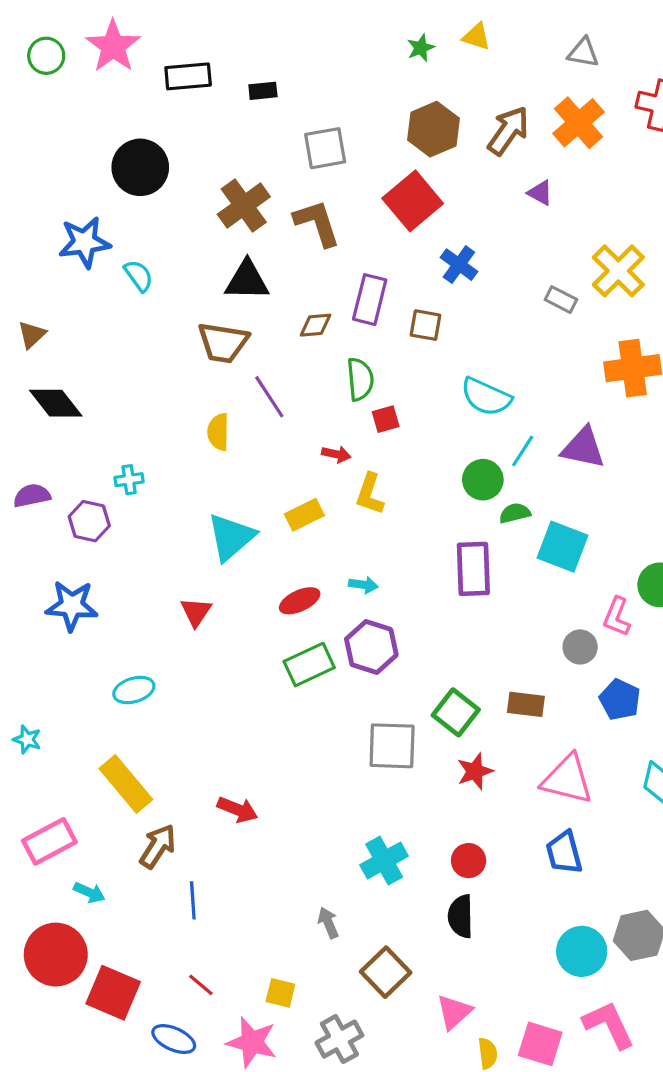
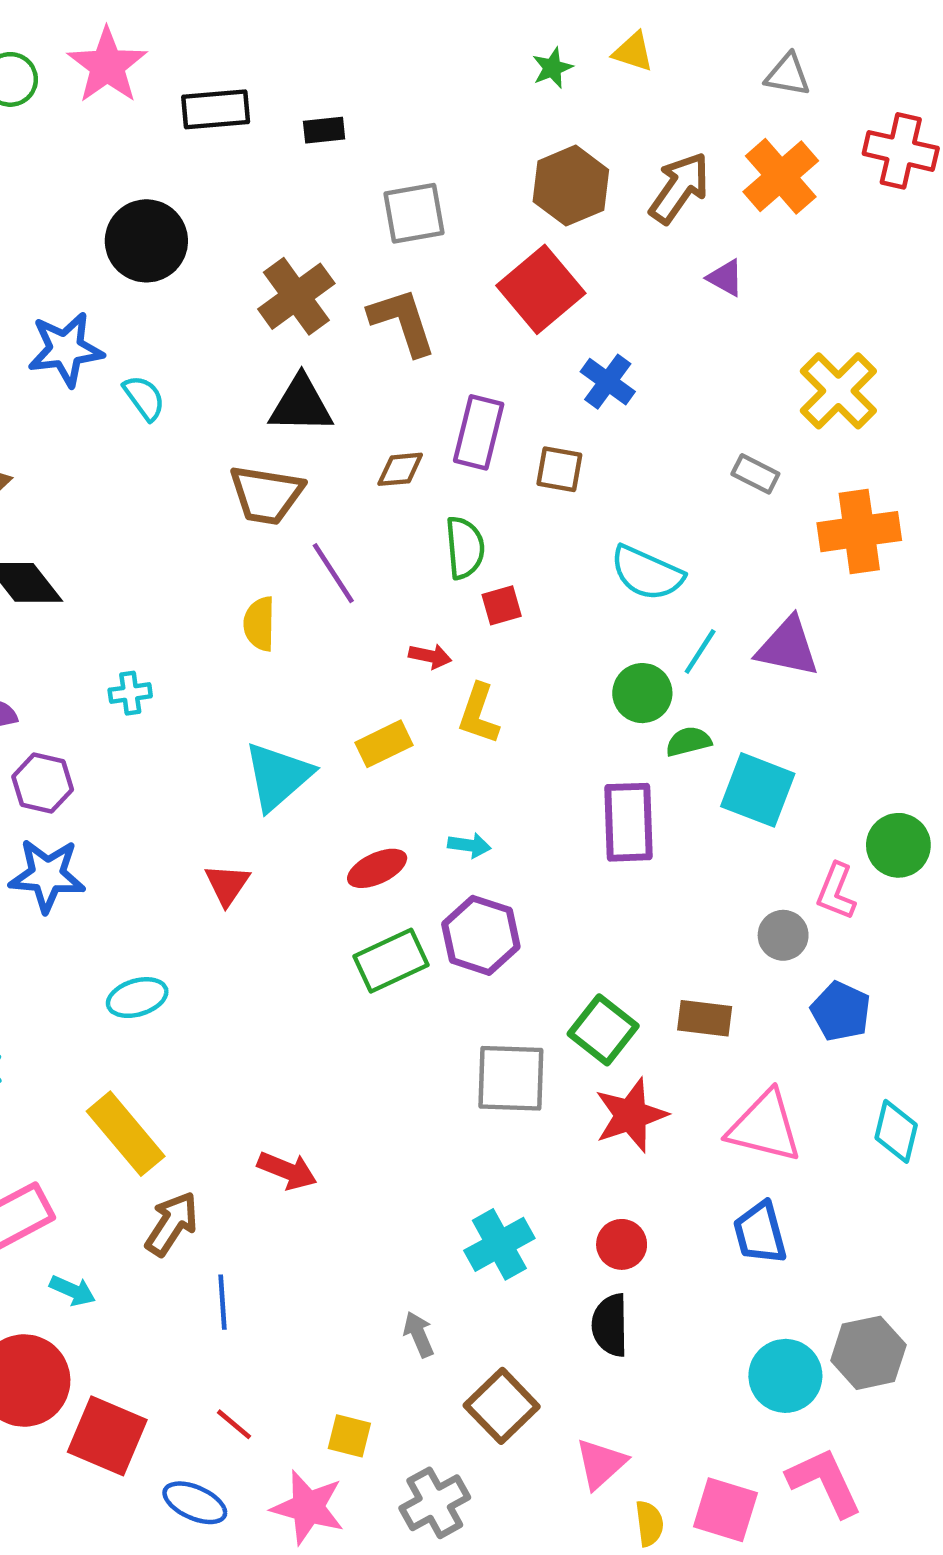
gray rectangle: (561, 300) -> (755, 474), moved
purple hexagon: (89, 521) -> (43, 783), moved
red star: (475, 771) -> (631, 1115), size x1.4

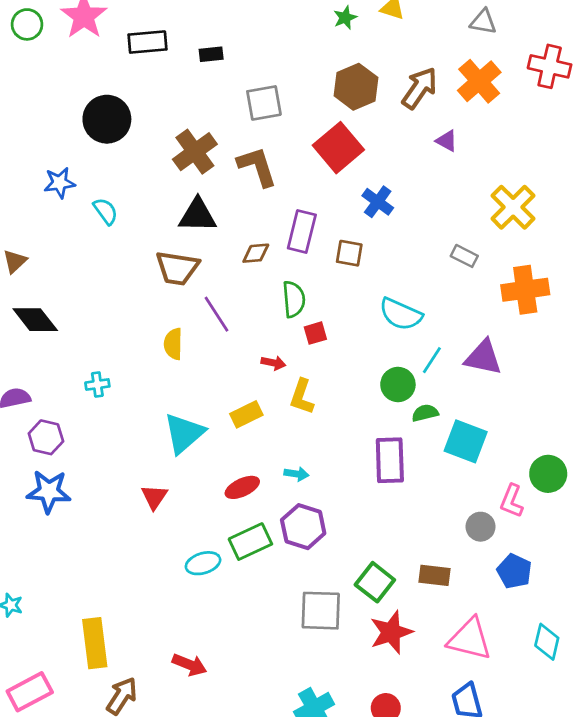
blue star: (66, 349) -> (60, 183), size x0.7
cyan ellipse: (137, 998) -> (203, 563), moved
yellow rectangle: (126, 1134) -> (95, 643), turned 33

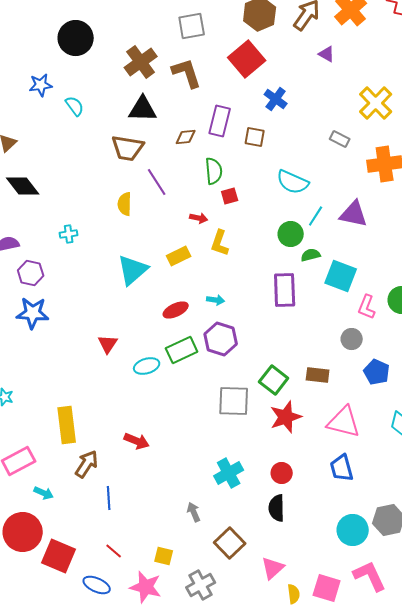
red triangle: (154, 497) -> (108, 344), moved
pink L-shape: (512, 501) -> (367, 307), moved

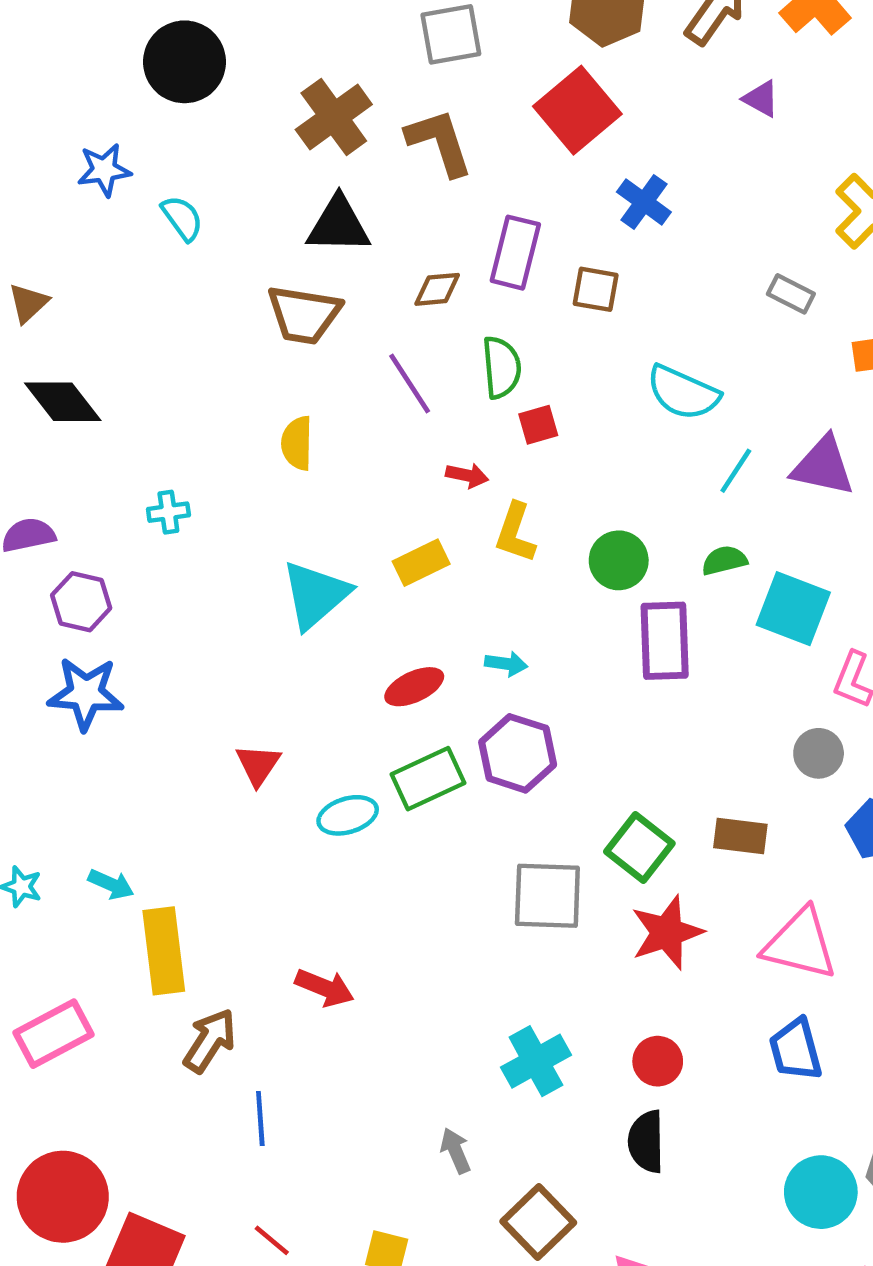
purple line: (157, 182) -> (410, 383), moved
green circle: (291, 234) -> (619, 560), moved
cyan arrow: (44, 493) -> (111, 884), moved

